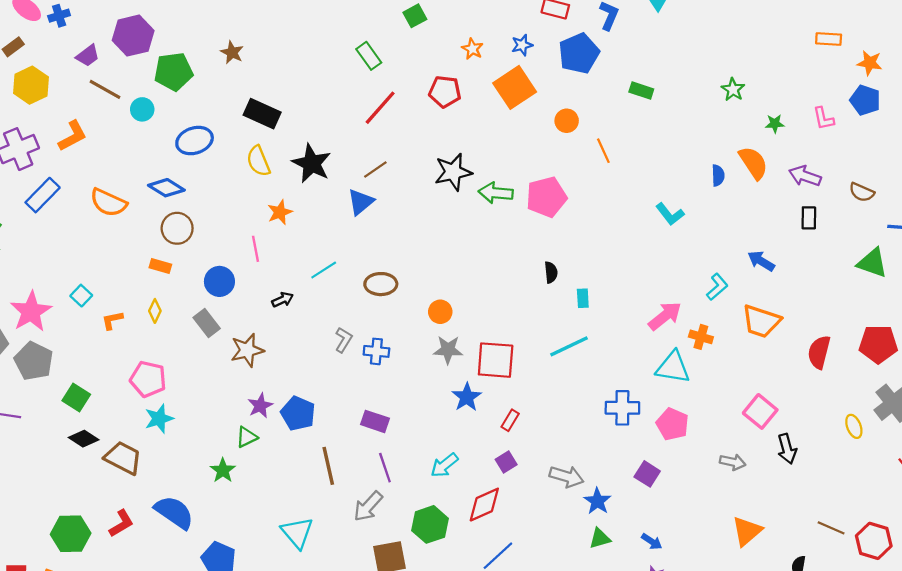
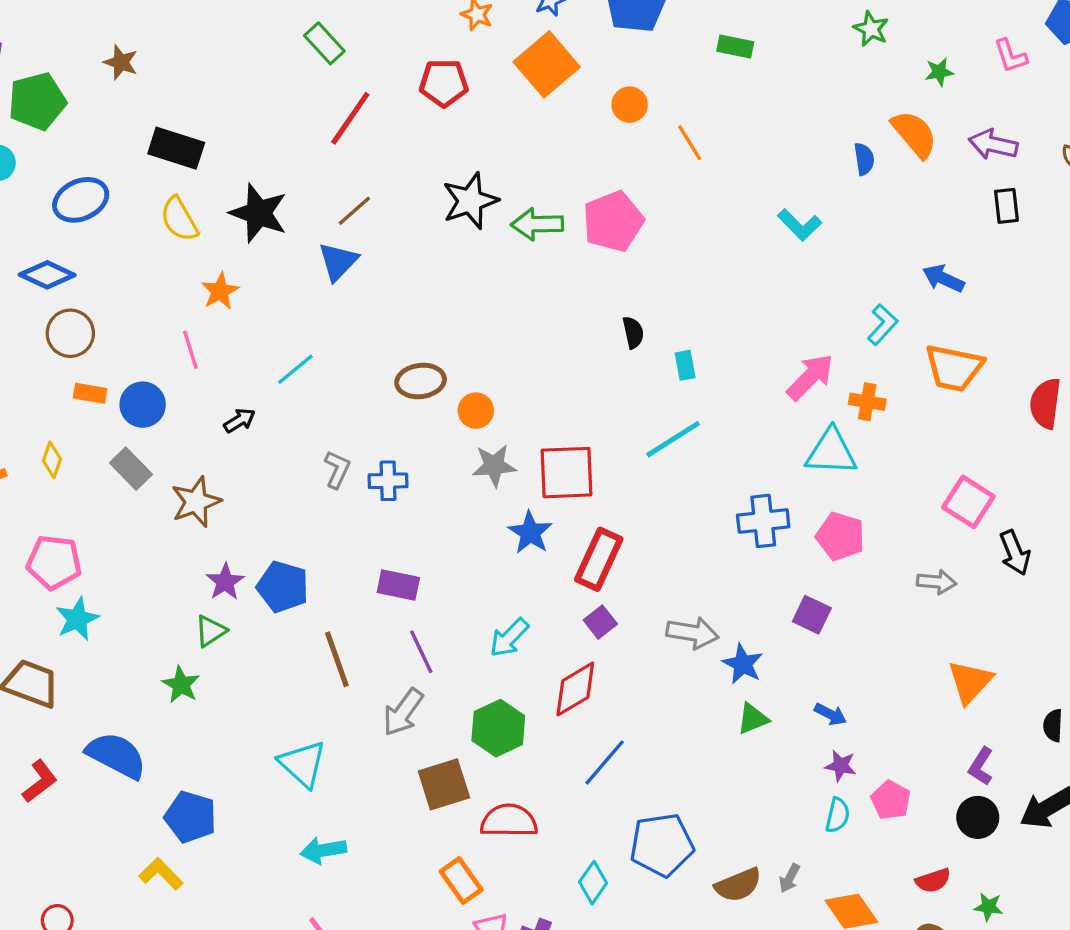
orange rectangle: (160, 266) -> (90, 393), moved
brown ellipse: (381, 284) -> (421, 381), moved
red rectangle: (510, 420) -> (599, 559), size x1.8

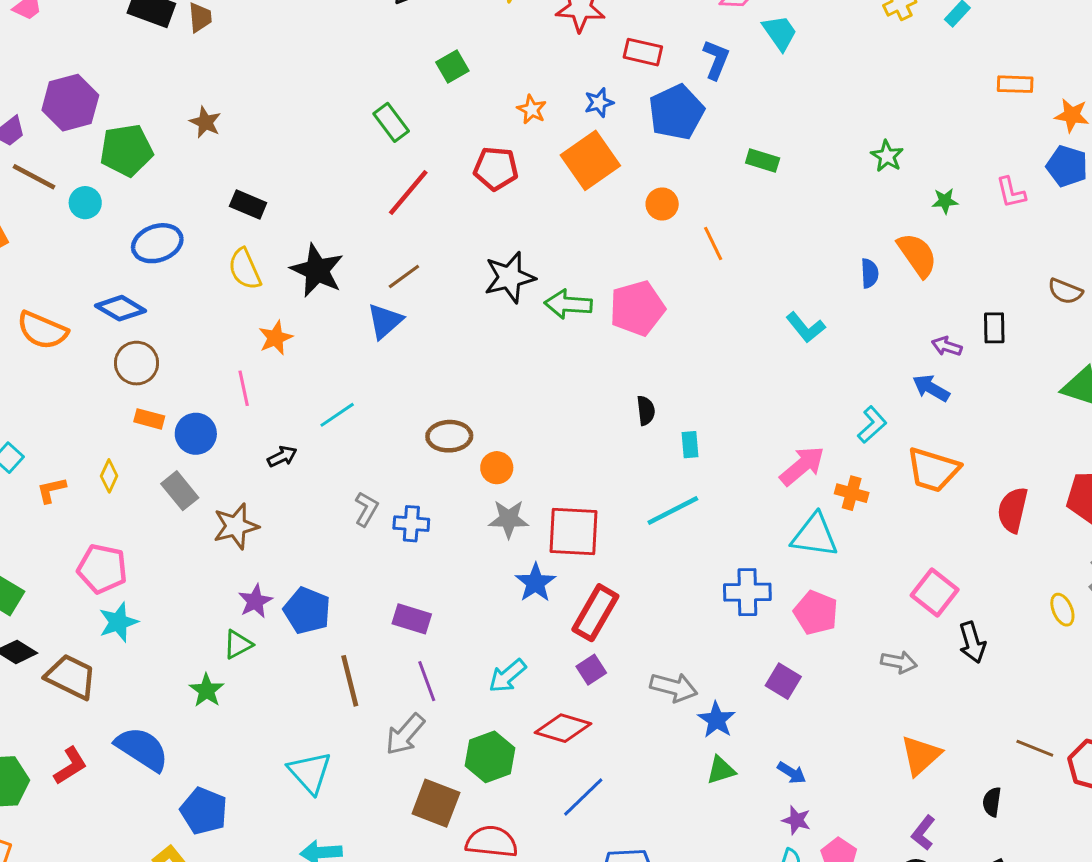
purple arrow: (993, 144) -> (947, 346), moved, size x0.7
black rectangle: (176, 148) -> (248, 205), size x0.7
red diamond: (575, 689) -> (563, 728), turned 42
brown square: (444, 784) -> (436, 803), turned 33

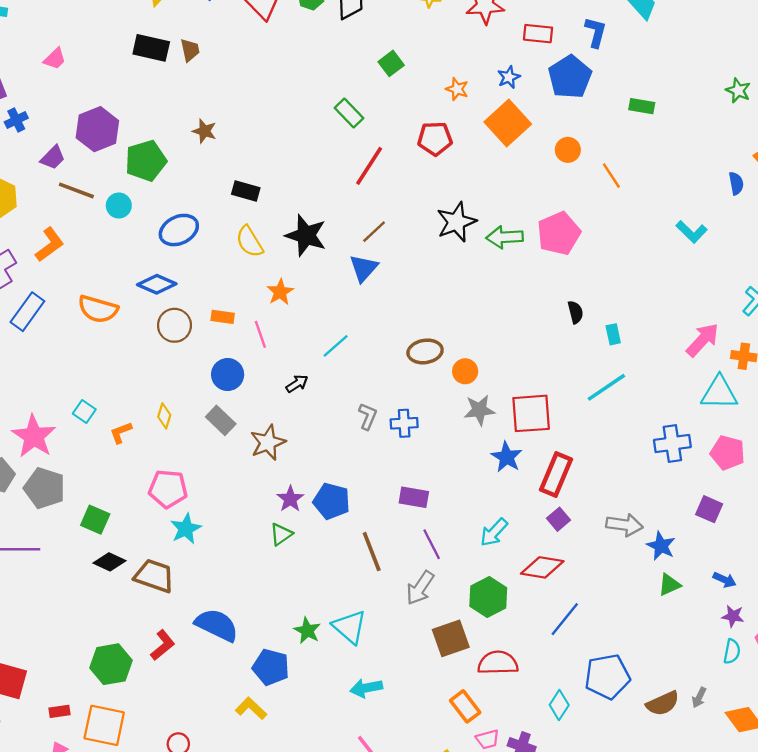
orange rectangle: (149, 419) -> (223, 317), moved
green star: (207, 690) -> (307, 631), moved
brown square: (436, 803) -> (451, 638), turned -33

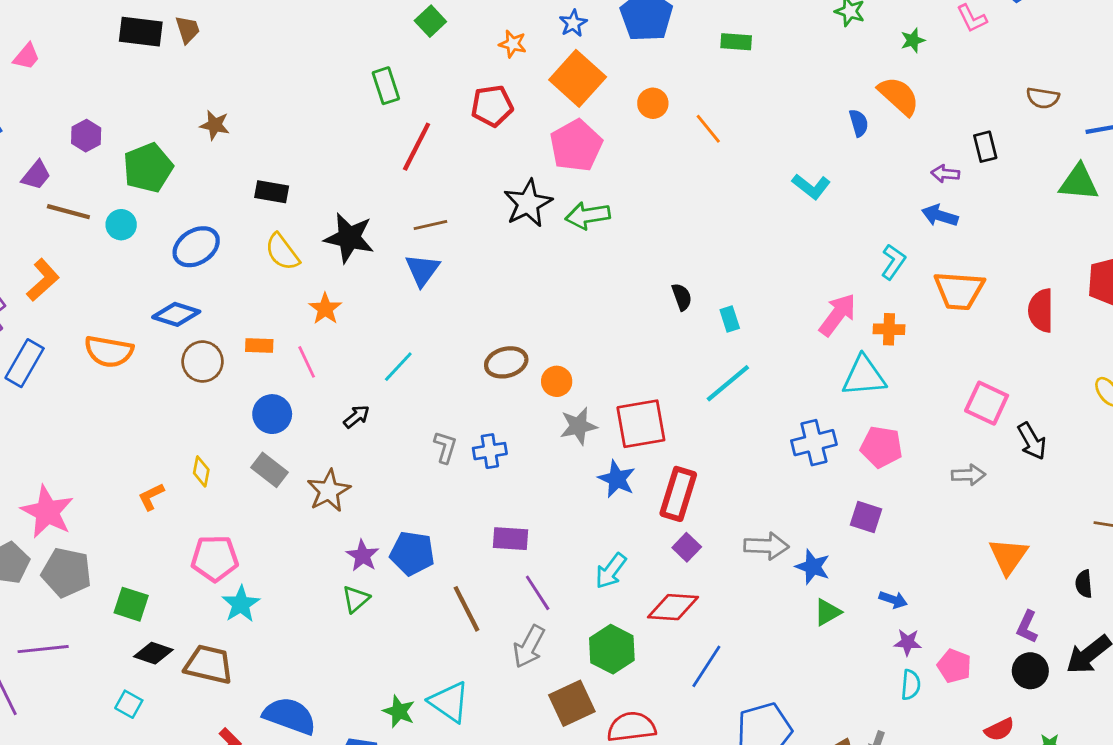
green rectangle: (349, 113) -> (386, 86), turned 32
purple hexagon: (97, 129) -> (86, 136), size x0.6
brown line: (374, 232) -> (430, 225), turned 36
pink pentagon: (559, 233) -> (576, 146), moved
cyan square: (84, 411) -> (129, 704), moved

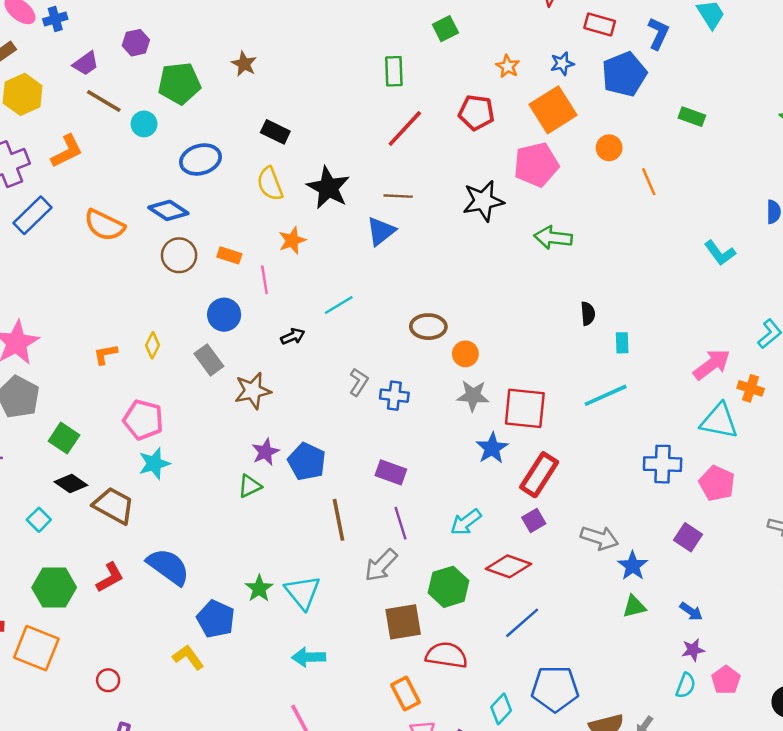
green arrow: (588, 216) -> (553, 238), moved
purple star: (908, 642) -> (693, 650), turned -30

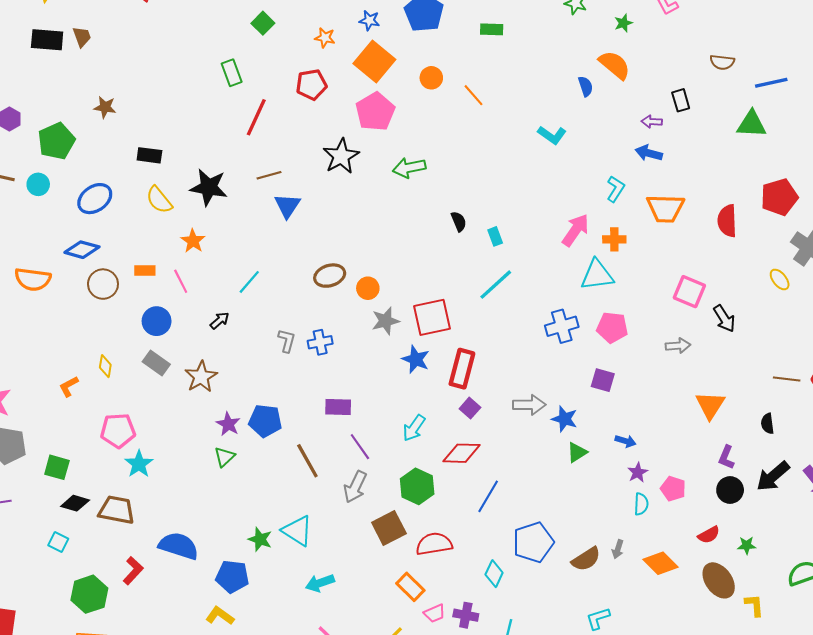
blue star: (562, 64) -> (369, 20), turned -30
blue triangle: (381, 231) -> (287, 206), moved

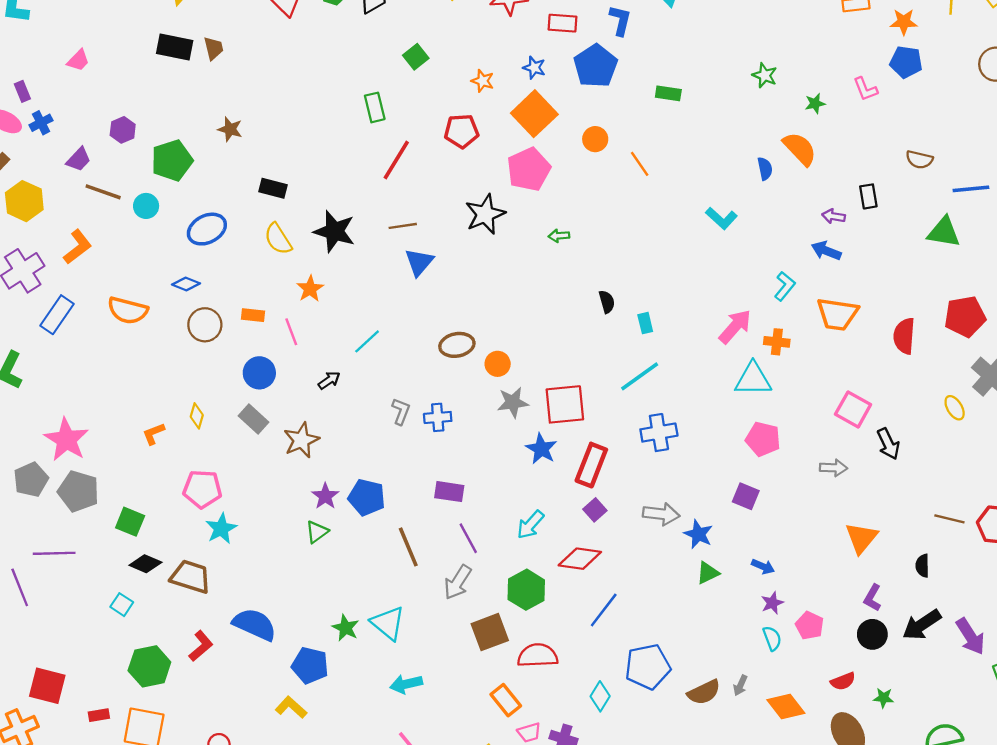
green arrow: (409, 168) -> (559, 236), size x0.6
blue diamond: (82, 250) -> (186, 284), size x0.7
blue cross: (562, 326) -> (659, 433), moved
cyan semicircle: (641, 504) -> (772, 638), turned -30

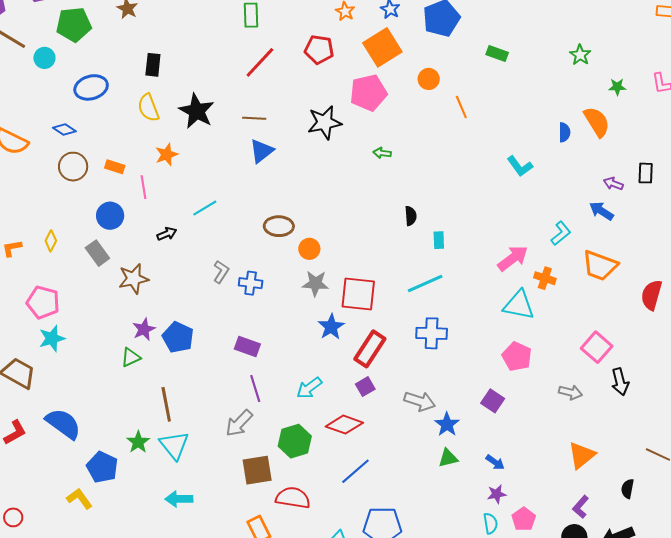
black rectangle: (273, 188) -> (153, 65), turned 70
brown line: (408, 547) -> (166, 404), moved

